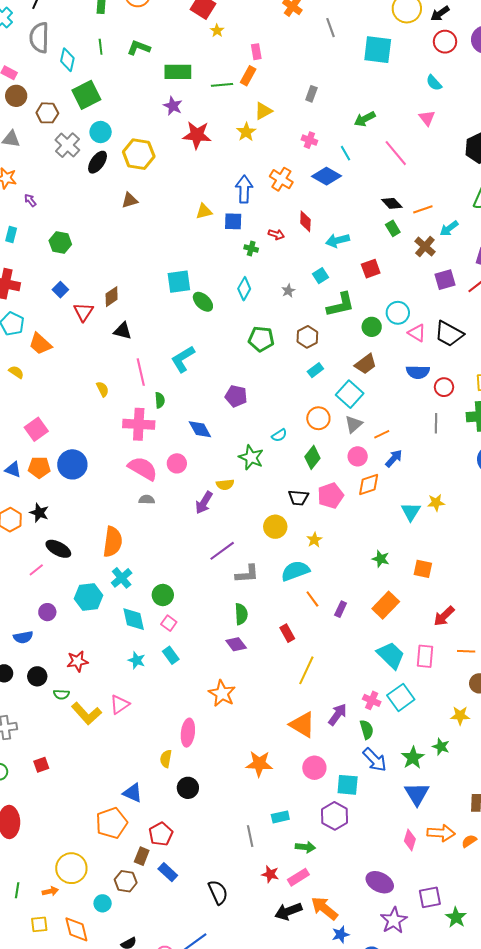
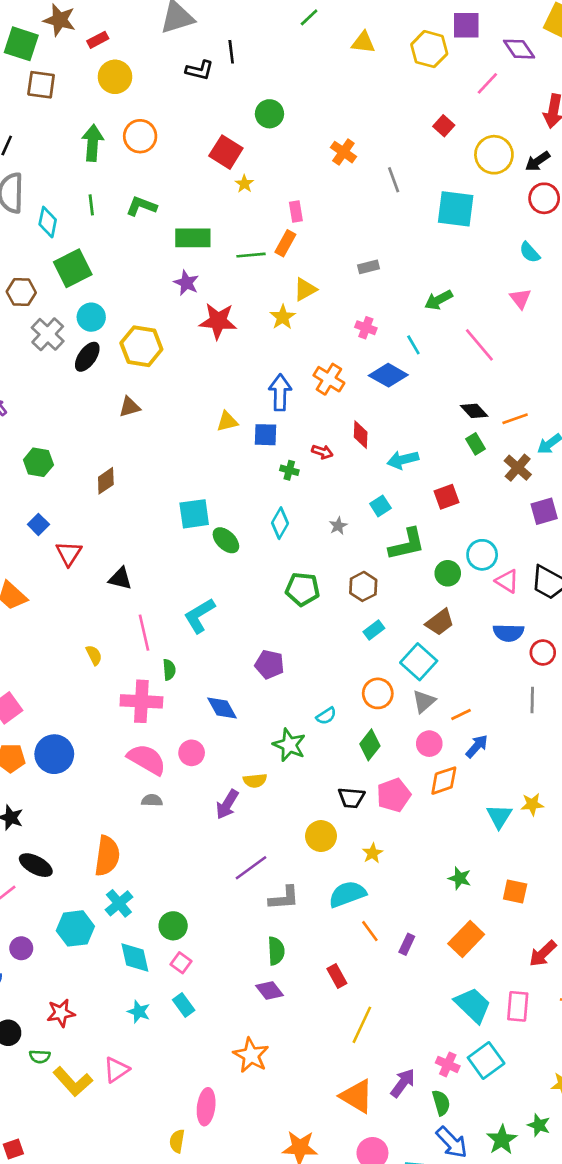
gray rectangle: (311, 94) -> (369, 267), turned 56
brown diamond: (112, 297) -> (106, 481), moved

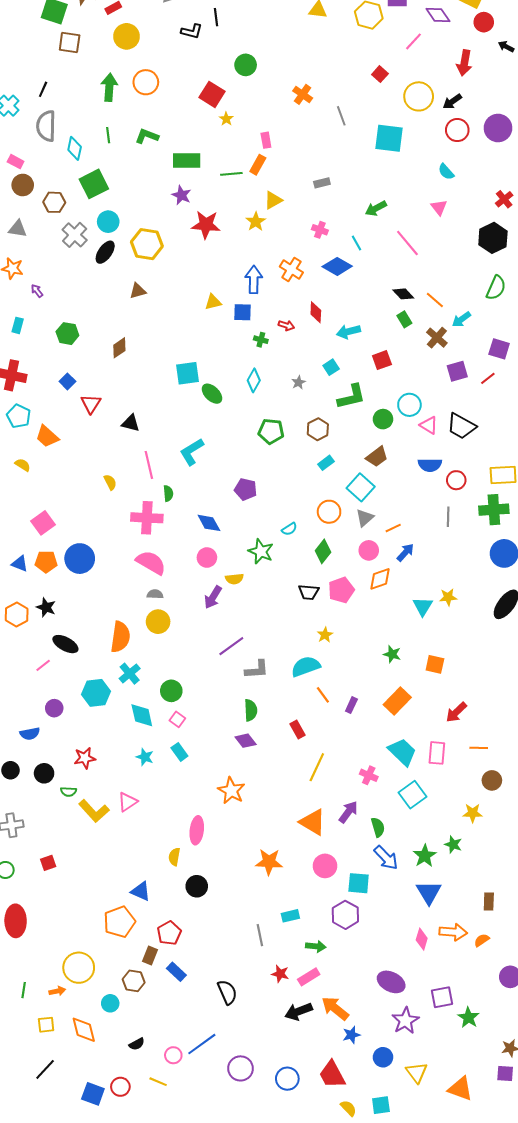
orange line: (515, 419) -> (435, 300), turned 60
pink circle: (192, 753) -> (207, 558), moved
yellow circle: (321, 836) -> (158, 622), moved
pink cross: (448, 1064) -> (369, 775), moved

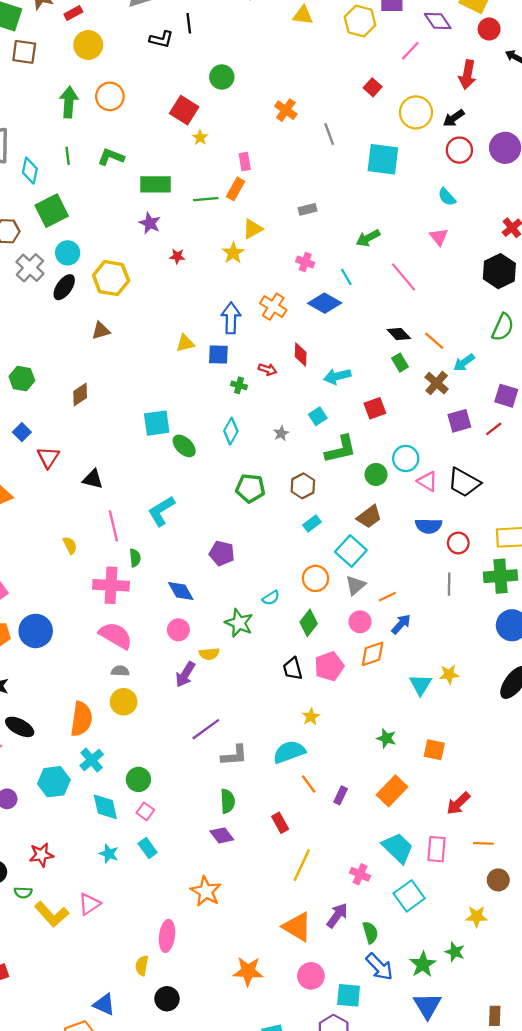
red star: (206, 225) -> (177, 256), size x0.5
black trapezoid: (309, 592) -> (293, 669), turned 70

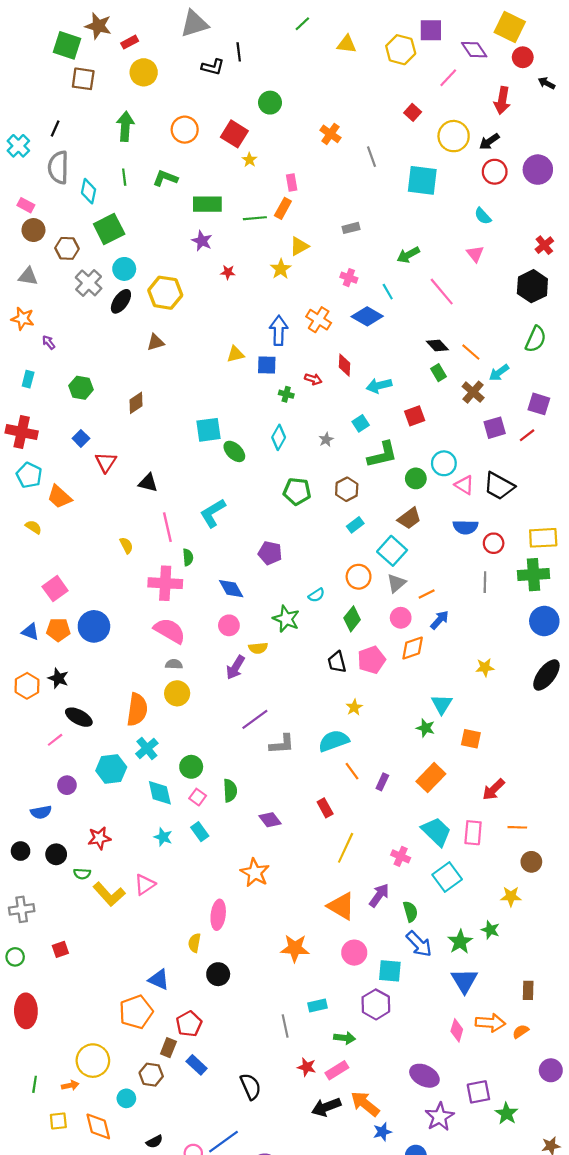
orange circle: (110, 96) -> (185, 130), moved
cyan triangle: (421, 685) -> (442, 704), moved
green semicircle: (228, 801) -> (230, 791), moved

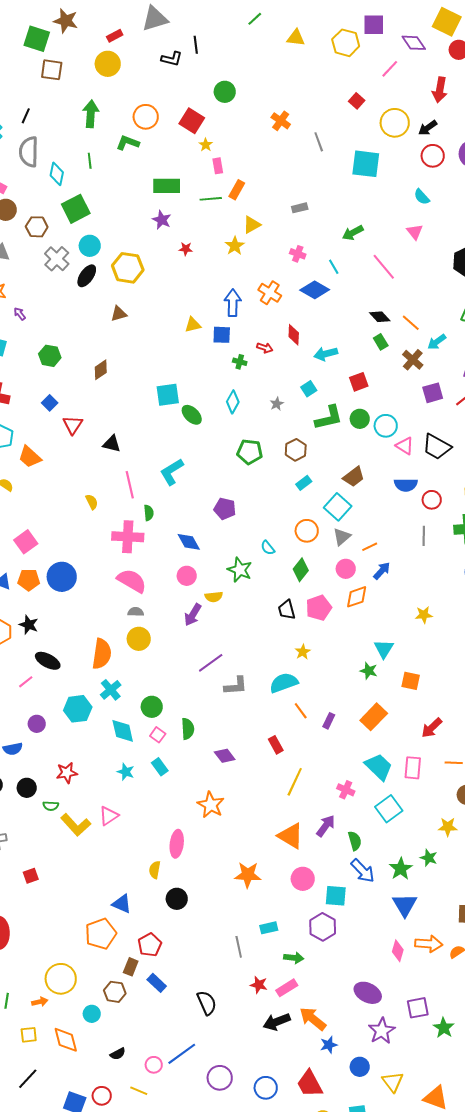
red rectangle: (130, 42) -> (115, 36), moved
green L-shape: (165, 178) -> (128, 143), moved
pink rectangle: (292, 183) -> (218, 166), moved
green circle: (416, 478) -> (360, 419), moved
cyan semicircle: (316, 595) -> (268, 548), turned 84

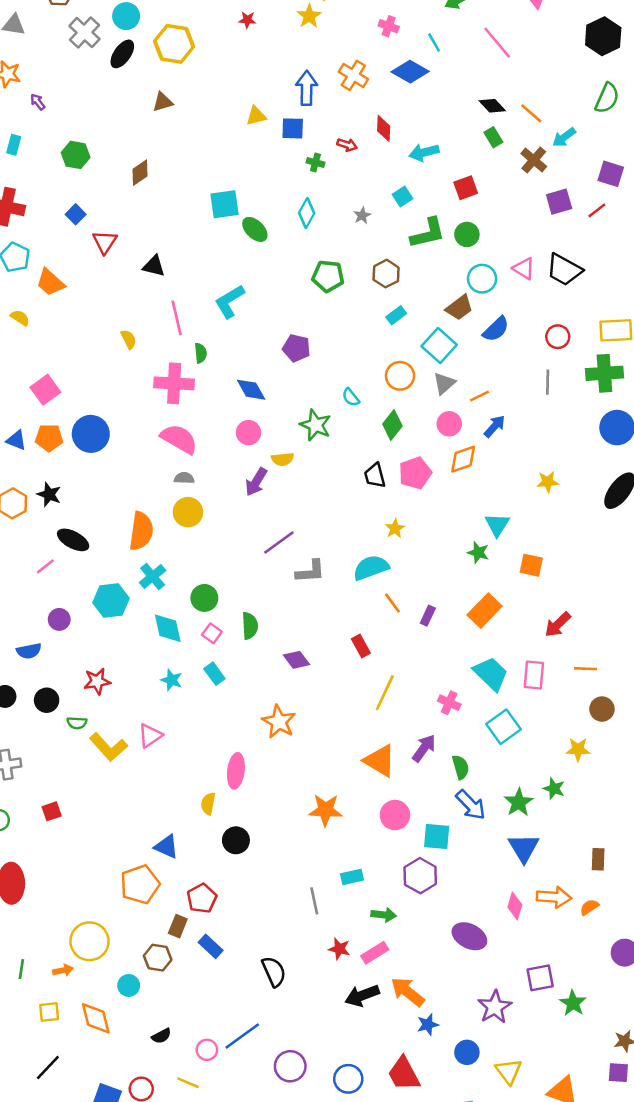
cyan circle: (386, 426) -> (482, 279), moved
blue semicircle: (406, 485) -> (496, 329), moved, turned -45
purple ellipse: (368, 993) -> (469, 936), moved

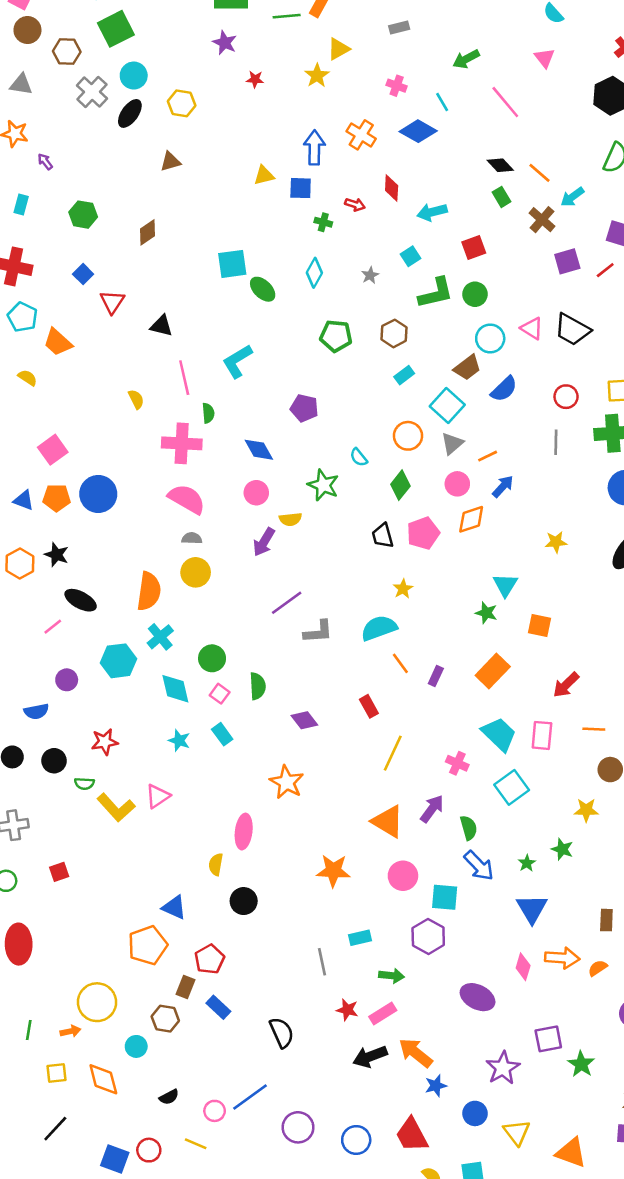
yellow hexagon: (174, 44) -> (182, 103), size x0.7
green star: (519, 802) -> (527, 863), size x0.6

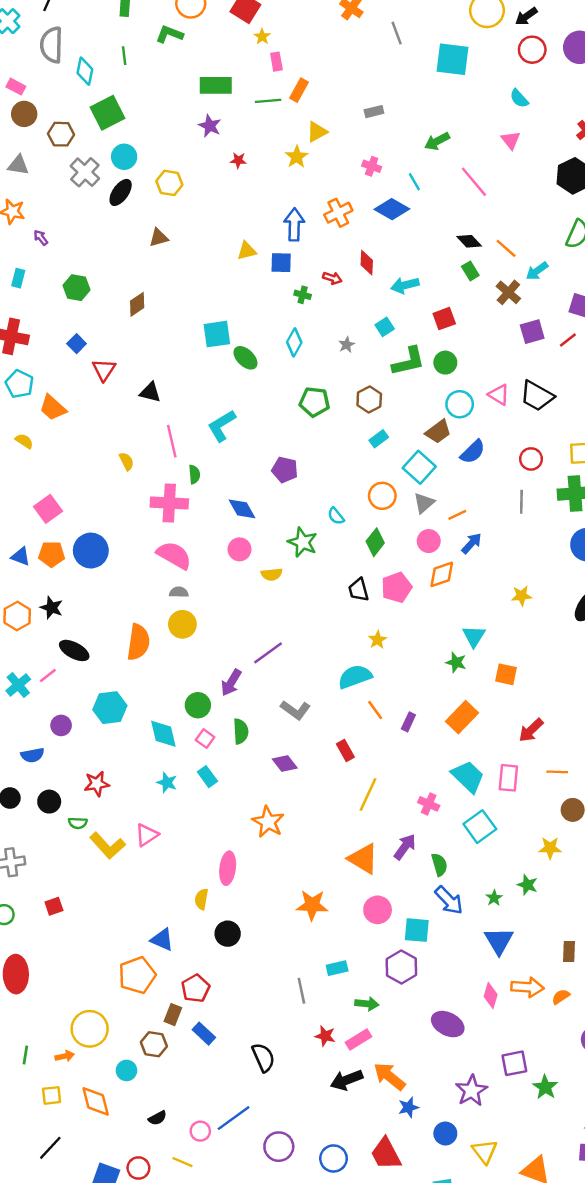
orange cross: (361, 135) -> (338, 213), turned 32
purple arrow: (264, 542) -> (231, 683), moved
gray L-shape: (318, 632) -> (295, 710), moved, turned 40
cyan cross: (160, 637) -> (18, 685), moved

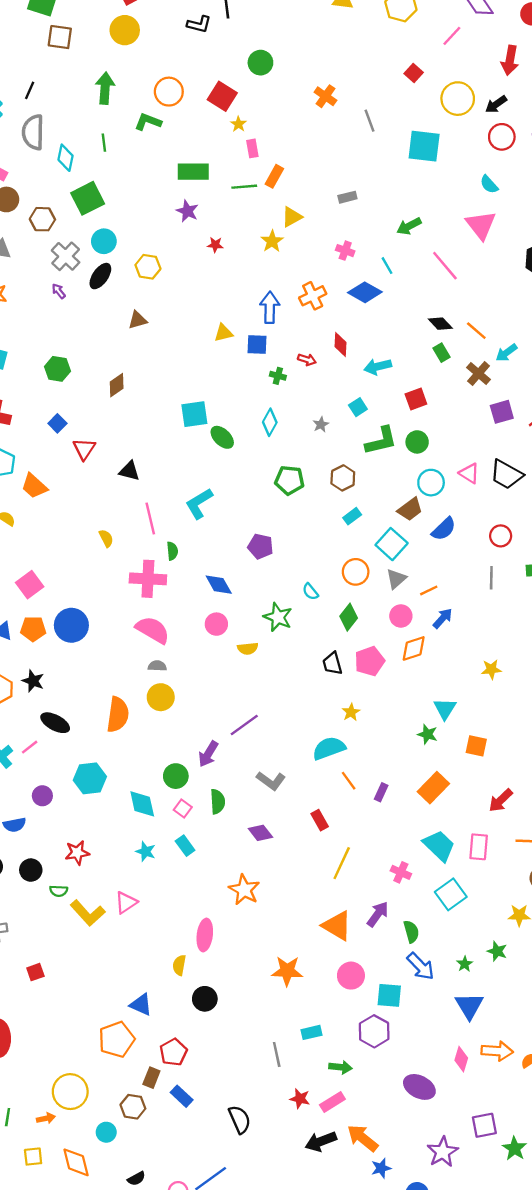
pink triangle: (511, 140) -> (481, 225), size x1.6
purple arrow: (41, 238) -> (59, 291), moved

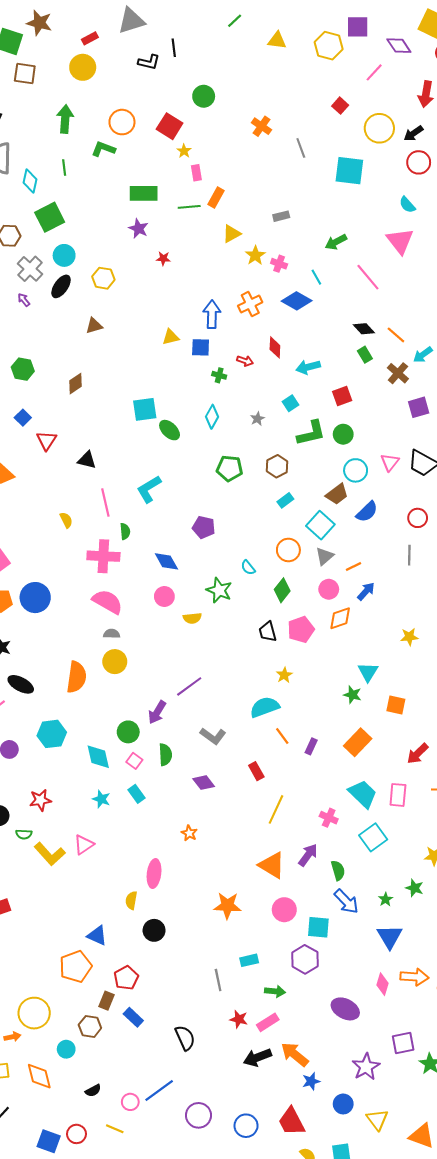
yellow star: (272, 241) -> (255, 255), moved
pink triangle: (469, 473) -> (390, 462), turned 36
orange star: (244, 890) -> (189, 833), size x0.6

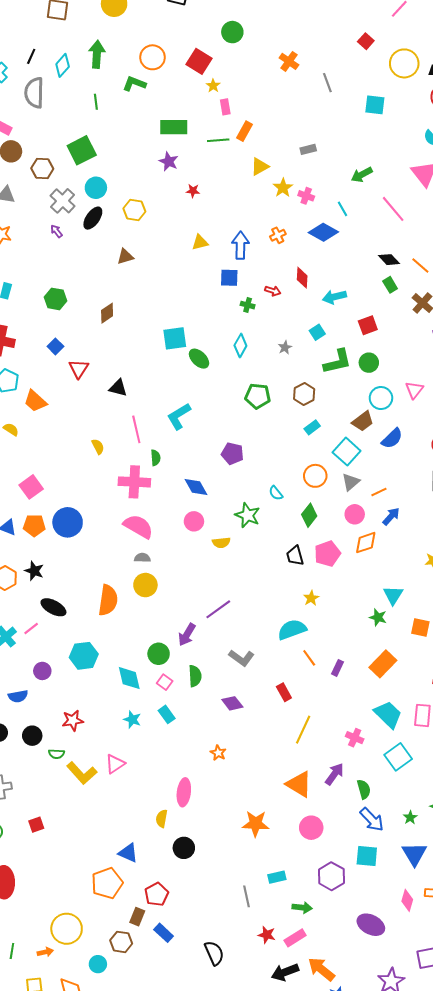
cyan square: (349, 171) -> (375, 105), size x0.7
cyan diamond: (30, 181) -> (63, 65), moved, turned 30
orange cross: (250, 304) -> (278, 235), size x0.7
yellow triangle: (171, 337) -> (200, 242), moved
cyan square: (318, 927) -> (367, 856), moved

